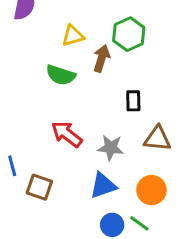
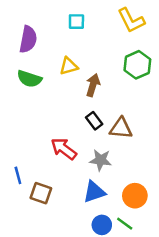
green hexagon: (129, 34) -> (137, 65), moved
green semicircle: (61, 75) -> (29, 79), moved
black rectangle: (133, 101) -> (94, 121), moved, turned -36
brown triangle: (158, 139) -> (121, 128), moved

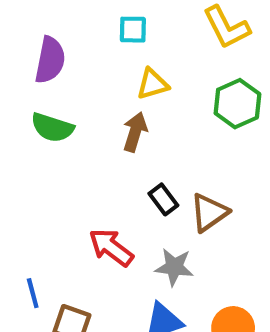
yellow triangle: (69, 66) -> (152, 84), moved
brown arrow: (93, 85) -> (135, 132), moved
brown triangle: (121, 128) -> (209, 213), turned -40

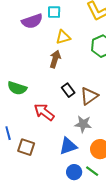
purple semicircle: (50, 60) -> (32, 21), moved, turned 60
green semicircle: (52, 128) -> (17, 88), moved
gray star: (174, 267) -> (83, 124), moved

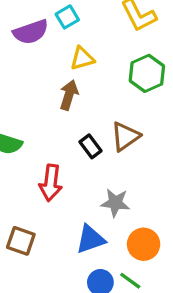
cyan square: (54, 12) -> (67, 17), turned -32
brown triangle: (89, 96) -> (125, 136), moved
red arrow: (44, 112) -> (51, 183), turned -120

